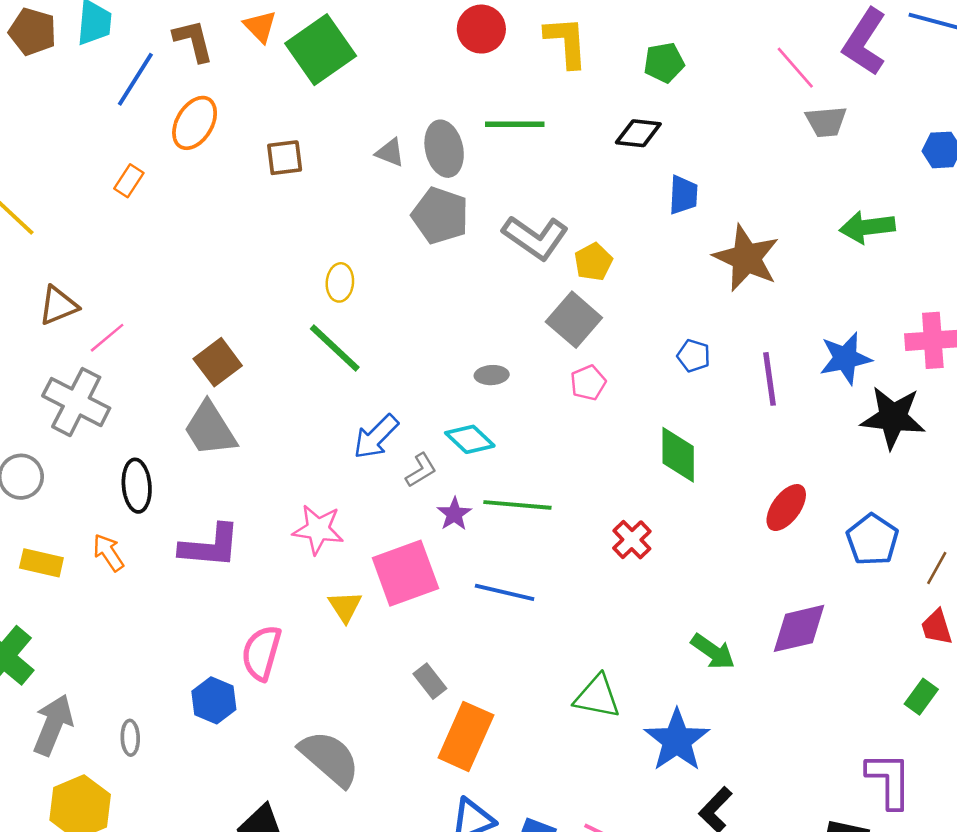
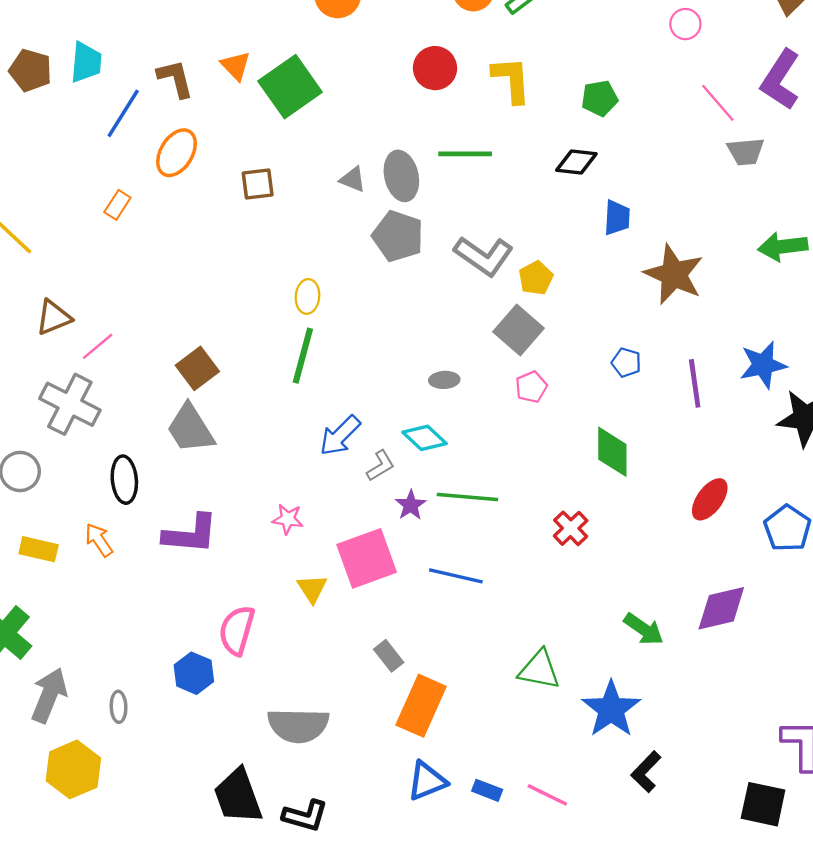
green line: (335, 348) -> (303, 356), turned 62
pink star: (318, 529) -> (288, 519), size x0.7
gray semicircle: (330, 758) -> (298, 725), turned 140

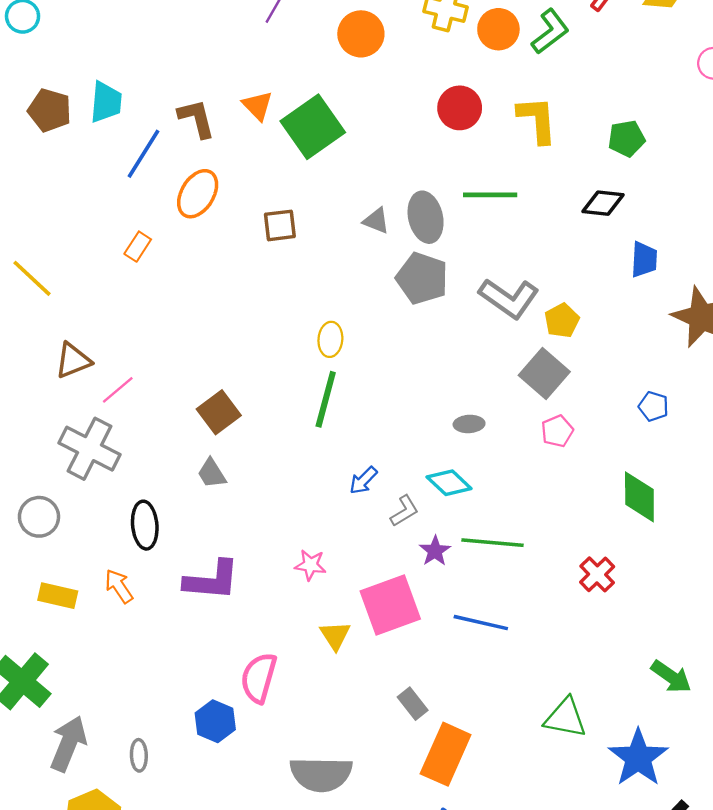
gray trapezoid: (190, 429) -> (212, 473), size x0.6
blue arrow: (340, 436) -> (363, 480), size x0.7

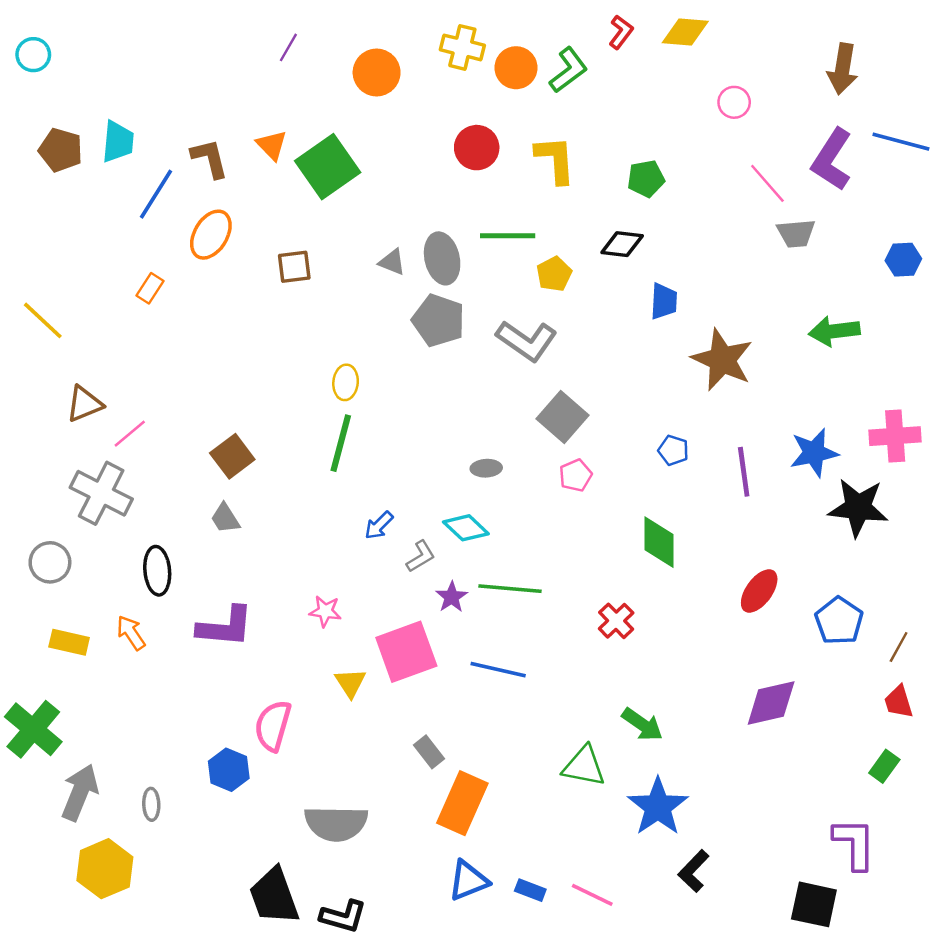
yellow pentagon: (562, 321) -> (554, 274), moved
green arrow: (671, 677) -> (642, 724), moved

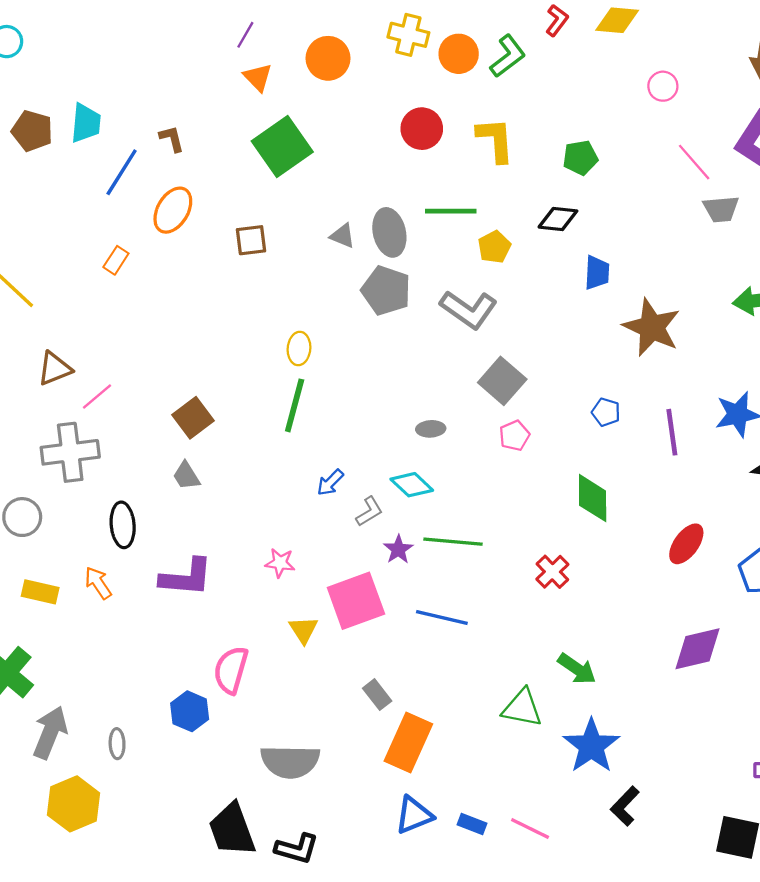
orange triangle: (272, 145) -> (258, 77), moved
brown L-shape: (210, 158) -> (172, 139), size x0.7
gray cross: (101, 493) -> (70, 452), turned -34

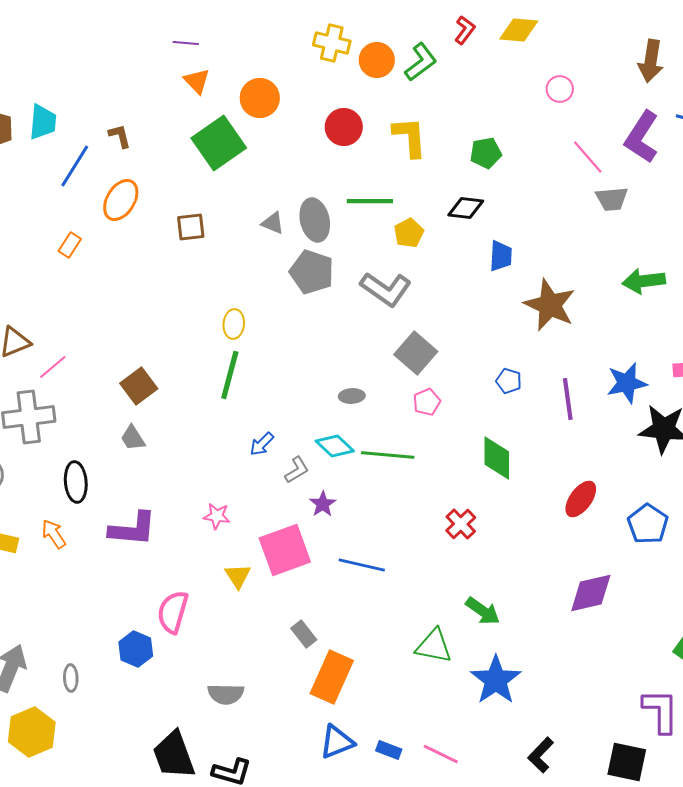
purple line: (245, 35) -> (186, 43), turned 65
orange circle: (328, 58) -> (260, 98), moved
green line: (453, 542) -> (388, 455), moved
gray semicircle: (290, 762) -> (226, 694), size x0.7
black L-shape: (625, 806) -> (541, 755), moved

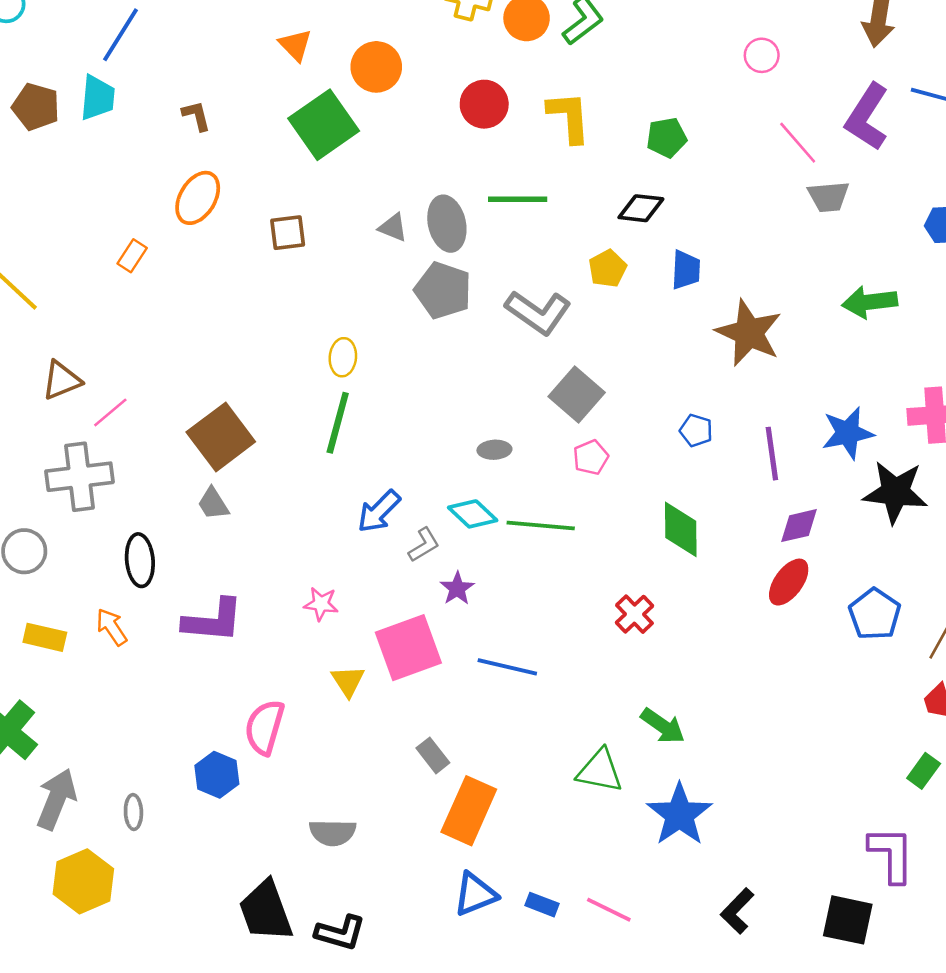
blue line: (75, 166) -> (121, 35), moved
yellow pentagon: (409, 233) -> (608, 269), moved
brown square: (139, 386) -> (221, 437), size x1.4
blue arrow: (262, 444) -> (379, 511), size x1.4
purple diamond: (591, 593) -> (799, 526), moved, size x0.7

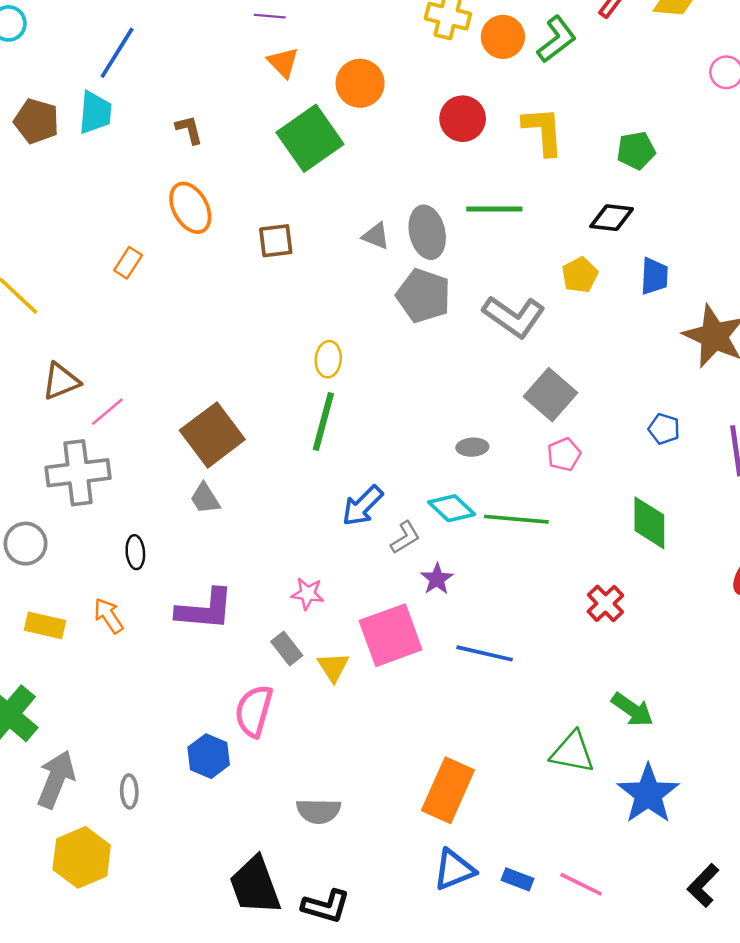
orange ellipse: (198, 198) -> (190, 208), turned -60
black ellipse: (140, 560) -> (135, 552), size x0.7
gray rectangle: (433, 755) -> (287, 649), moved

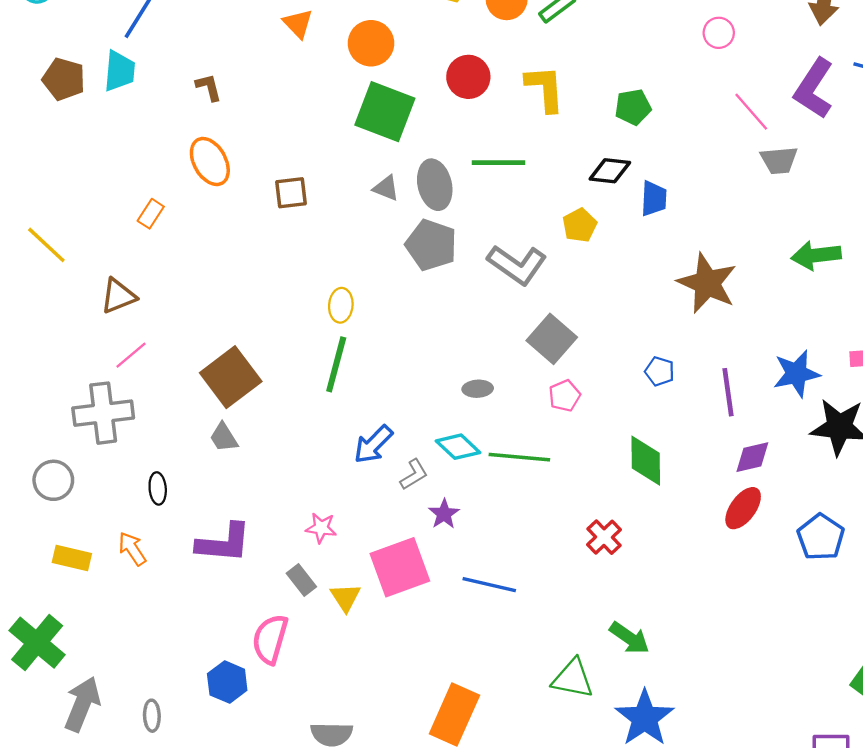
green square: (310, 138) -> (385, 112), moved, turned -34
blue trapezoid: (654, 276) -> (654, 199), moved
brown triangle: (61, 381) -> (118, 296), moved

